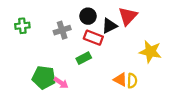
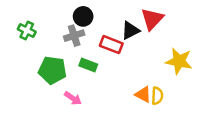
black circle: (88, 16) -> (83, 16), moved
green cross: (22, 26) -> (27, 30), turned 32
green rectangle: (84, 58) -> (88, 65), moved, turned 48
green pentagon: (44, 77) -> (52, 70), moved

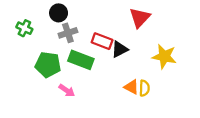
black circle: (83, 16) -> (59, 13), moved
black triangle: (130, 30) -> (120, 49), moved
green rectangle: (88, 65) -> (81, 60), size x1.5

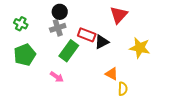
black circle: (59, 13) -> (60, 12), moved
green rectangle: (81, 60) -> (69, 51), turned -75
green pentagon: (48, 65) -> (25, 55), moved, turned -30
yellow semicircle: (144, 88) -> (123, 89), moved

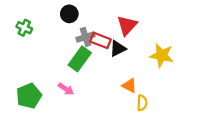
red triangle: (119, 15) -> (127, 25), moved
gray cross: (58, 28) -> (85, 37), moved
green pentagon: (25, 55) -> (29, 96), moved

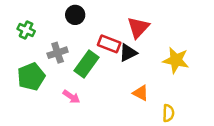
gray cross: (85, 37) -> (58, 53), moved
green pentagon: (29, 96) -> (31, 77), moved
yellow semicircle: (142, 103) -> (168, 113), moved

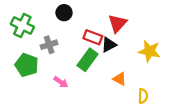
green cross: (26, 30) -> (22, 26), size x1.5
green rectangle: (87, 64) -> (88, 60), moved
green pentagon: (31, 77) -> (27, 65), turned -30

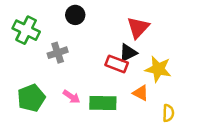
red rectangle: (93, 37) -> (117, 64), moved
yellow star: (149, 51) -> (158, 69), moved
green rectangle: (88, 60) -> (103, 103), moved, turned 55
green pentagon: (27, 65) -> (31, 98), moved, turned 30

